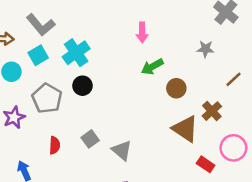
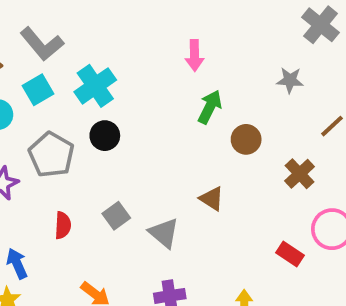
green arrow: (152, 67) -> (210, 107), turned 145
brown triangle: (185, 129) -> (212, 199), moved, size x0.6

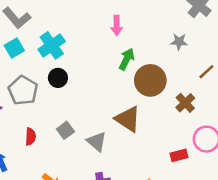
brown circle: (246, 139) -> (150, 80), size x1.6
brown triangle: (212, 199) -> (128, 119), size x1.6
red rectangle: (290, 254) -> (179, 155), turned -49

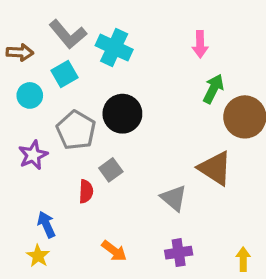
cyan cross: (52, 45) -> (114, 48), moved, turned -30
black circle: (58, 78) -> (122, 114), size x1.5
gray square: (65, 130) -> (111, 170), moved

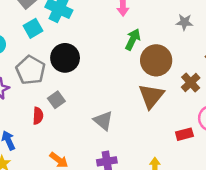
cyan square: (65, 74) -> (33, 28), moved
brown triangle: (215, 168) -> (151, 96), moved, turned 36

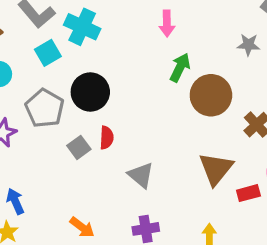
brown triangle: (151, 96) -> (216, 169), moved
red semicircle: (38, 116) -> (107, 138), moved

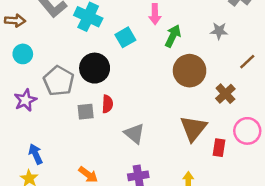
cyan square: (48, 53) -> (125, 37), moved
green arrow: (180, 68) -> (173, 36), moved
gray square: (79, 147) -> (86, 112), turned 30
red rectangle: (248, 193) -> (219, 148), turned -66

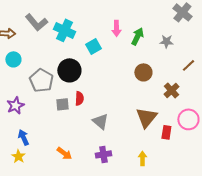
green arrow: (173, 36) -> (137, 36), moved
brown circle: (190, 71) -> (143, 72), size x0.7
purple star: (25, 100) -> (15, 105), moved

